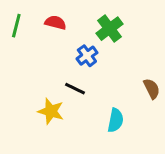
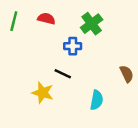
blue cross: (87, 56) -> (73, 46), turned 36

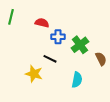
red semicircle: (46, 19) -> (42, 23), moved
green cross: (92, 24) -> (80, 45), moved

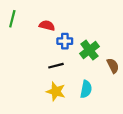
black line: (50, 59) -> (56, 66), turned -40
yellow star: (34, 74) -> (56, 91), moved

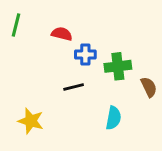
green cross: (89, 50) -> (118, 66), turned 30
yellow star: (56, 91) -> (31, 121), moved

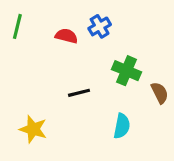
blue cross: (85, 55) -> (100, 26), moved, turned -30
green cross: (118, 66) -> (127, 71), turned 30

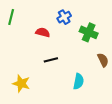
red semicircle: (66, 36) -> (43, 32), moved
green cross: (127, 71) -> (89, 32), moved

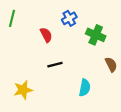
red semicircle: (43, 32) -> (46, 35), turned 48
yellow star: (21, 83) -> (23, 90), turned -30

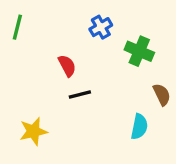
red semicircle: (46, 35) -> (67, 66), moved
cyan semicircle: (85, 88) -> (139, 127), moved

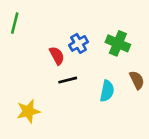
blue cross: (101, 27) -> (79, 43), moved
cyan semicircle: (139, 127) -> (107, 91), moved

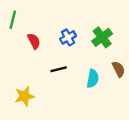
green cross: (118, 43) -> (102, 37), turned 30
red semicircle: (57, 56) -> (34, 41), moved

